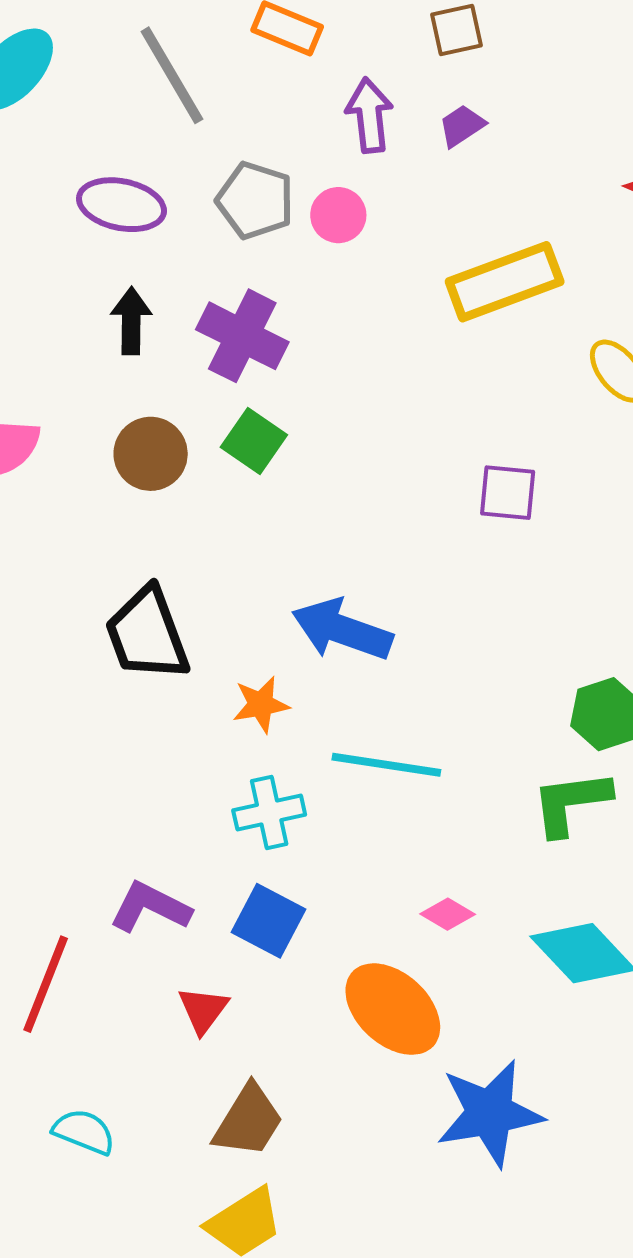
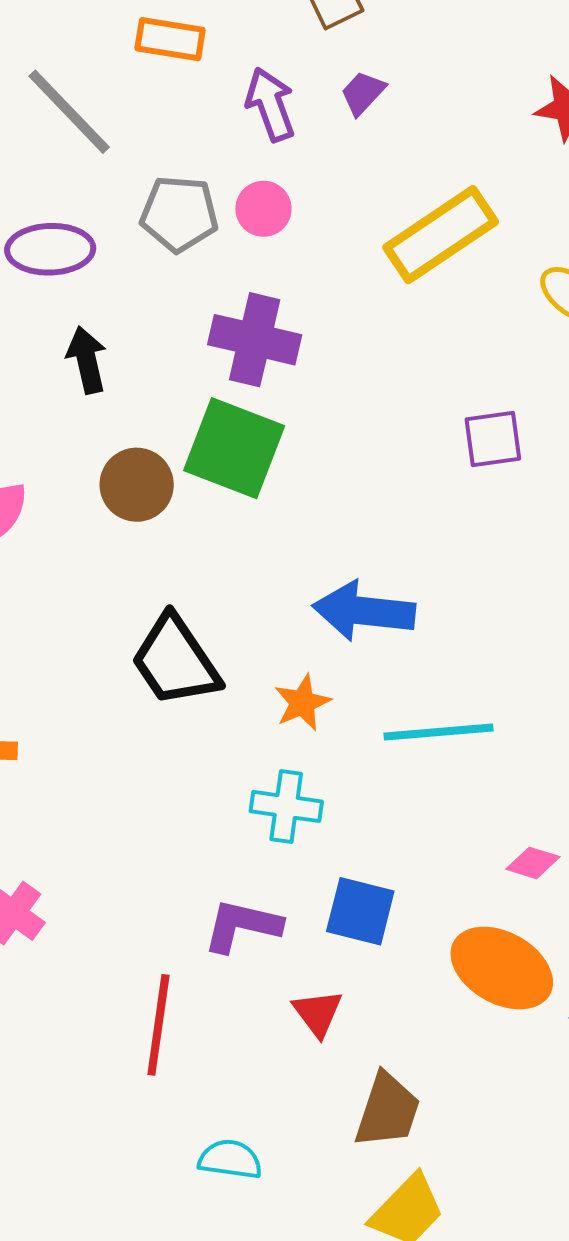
purple cross: (242, 336) -> (255, 340), moved
green square: (254, 441) -> (234, 448), size x1.6
cyan cross: (269, 812) -> (286, 806), moved, turned 34

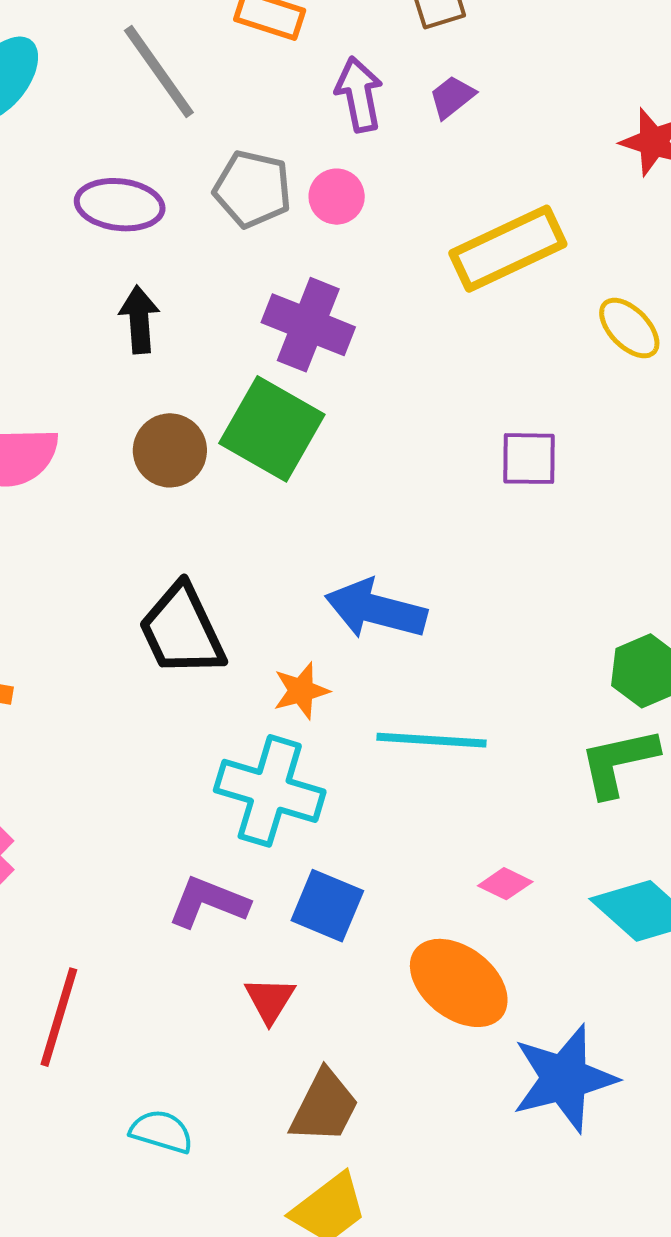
cyan cross: (286, 806) -> (270, 791), size x1.5
red line: (158, 1025) -> (59, 1017), moved

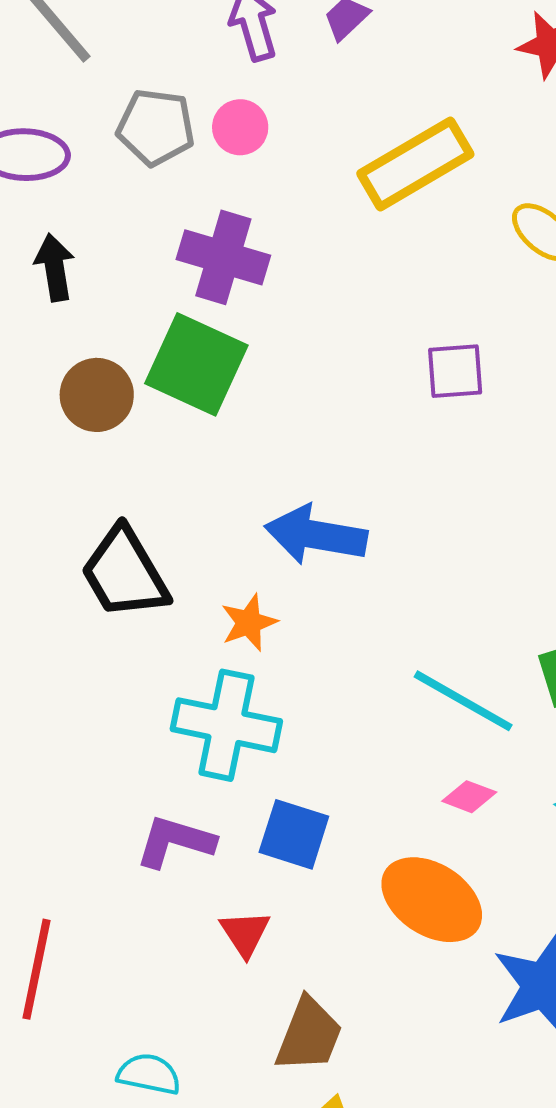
cyan line: (431, 740) -> (463, 701), moved, turned 31

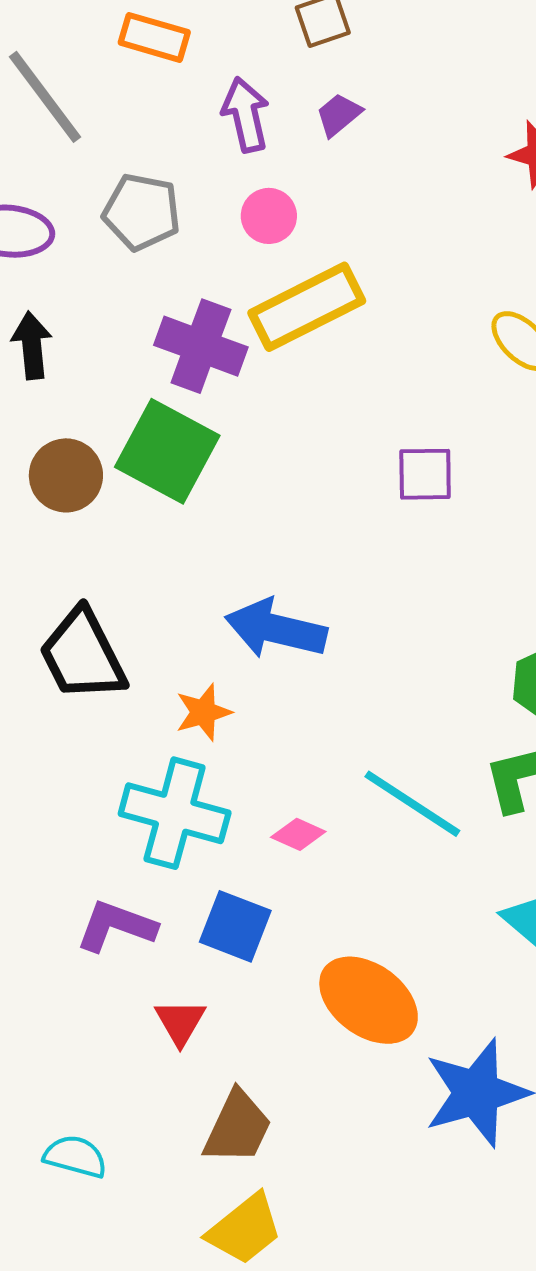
pink circle: (240, 127) -> (269, 216), moved
yellow rectangle: (415, 164) -> (307, 307), moved
pink diamond: (469, 797) -> (298, 834), moved

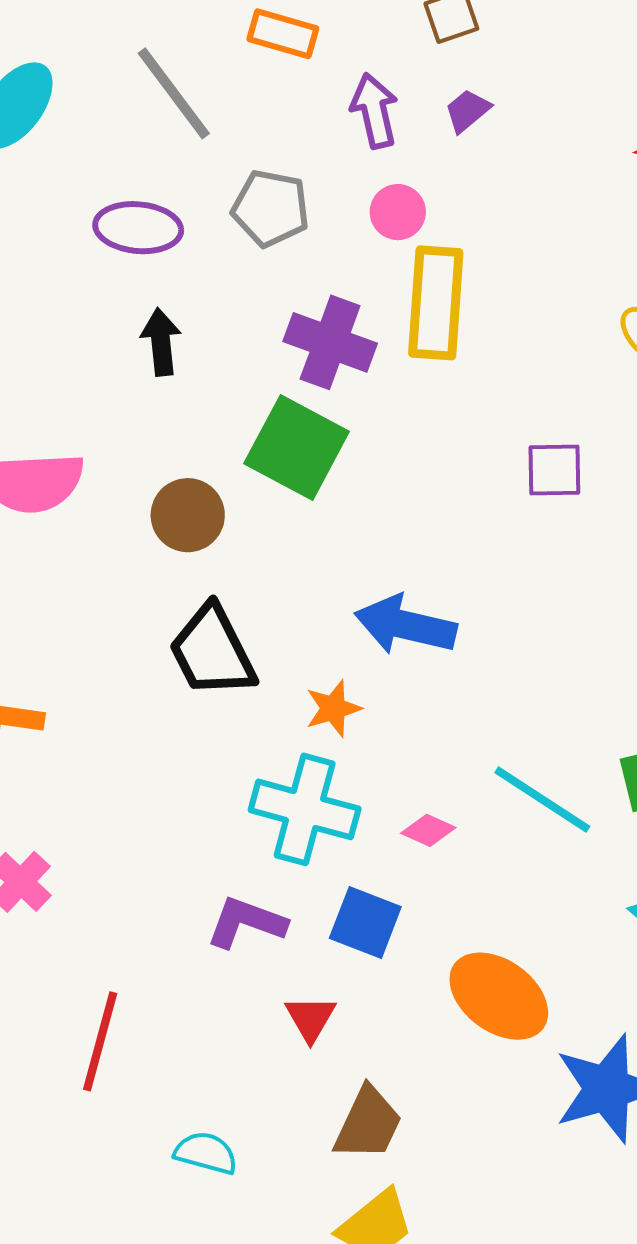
yellow rectangle: (307, 307) -> (436, 303), turned -59
brown circle: (66, 475) -> (188, 515), moved

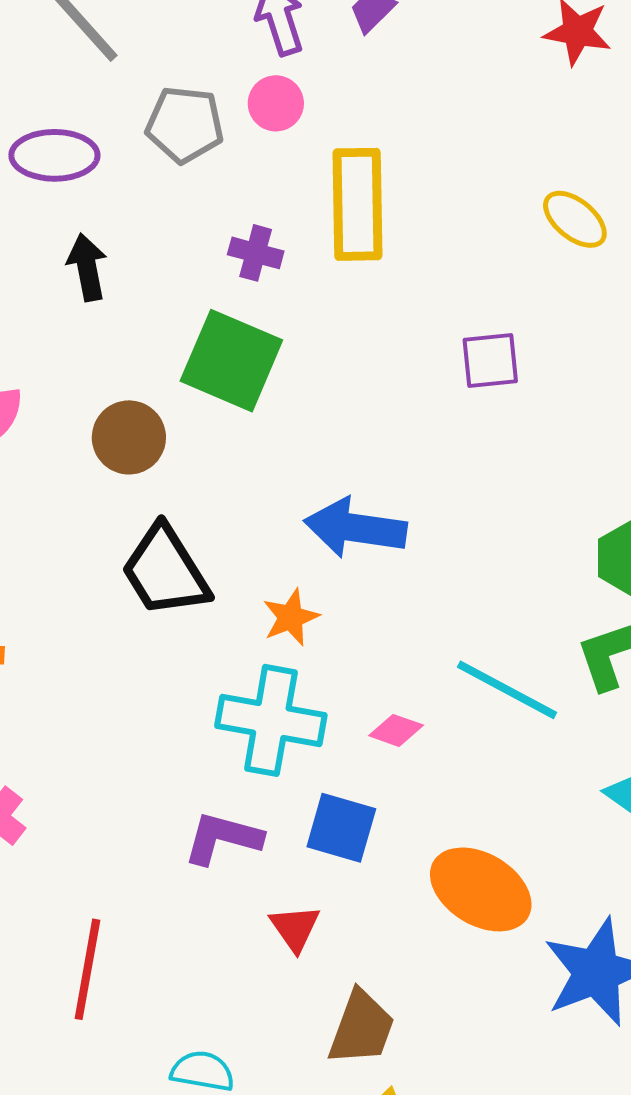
pink circle: (398, 212) -> (276, 103), moved
purple cross: (330, 342) -> (256, 253), size x0.6

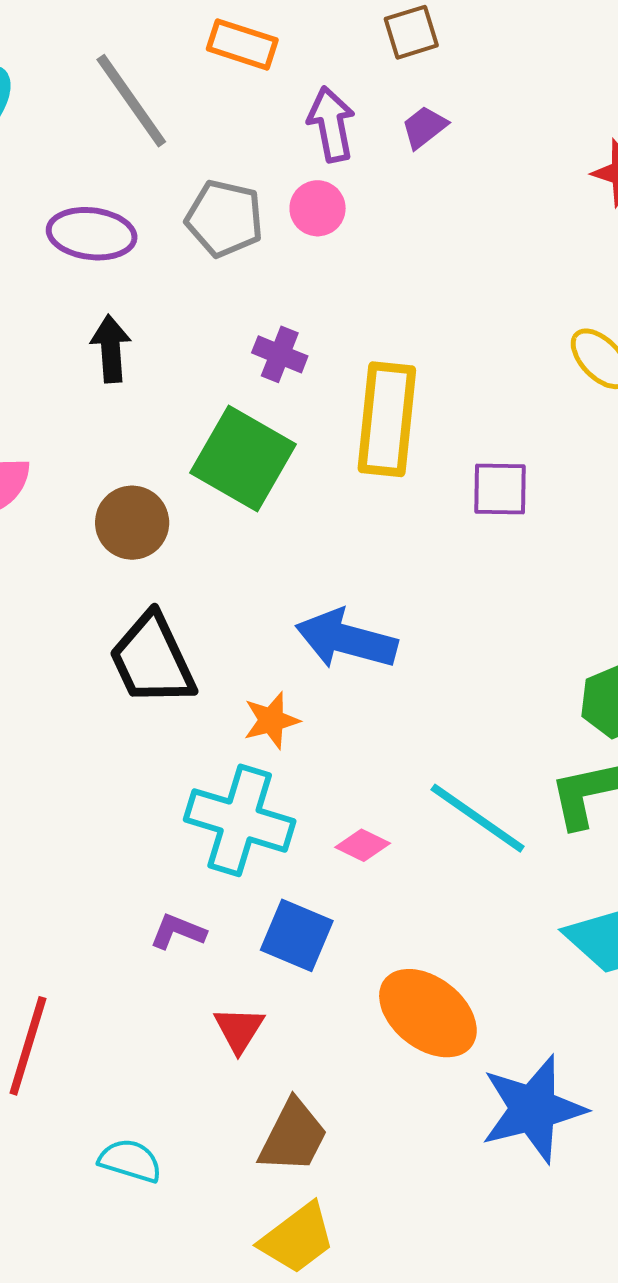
yellow rectangle: (358, 204) -> (387, 419), moved
purple L-shape: (223, 838) -> (178, 932), size x0.7

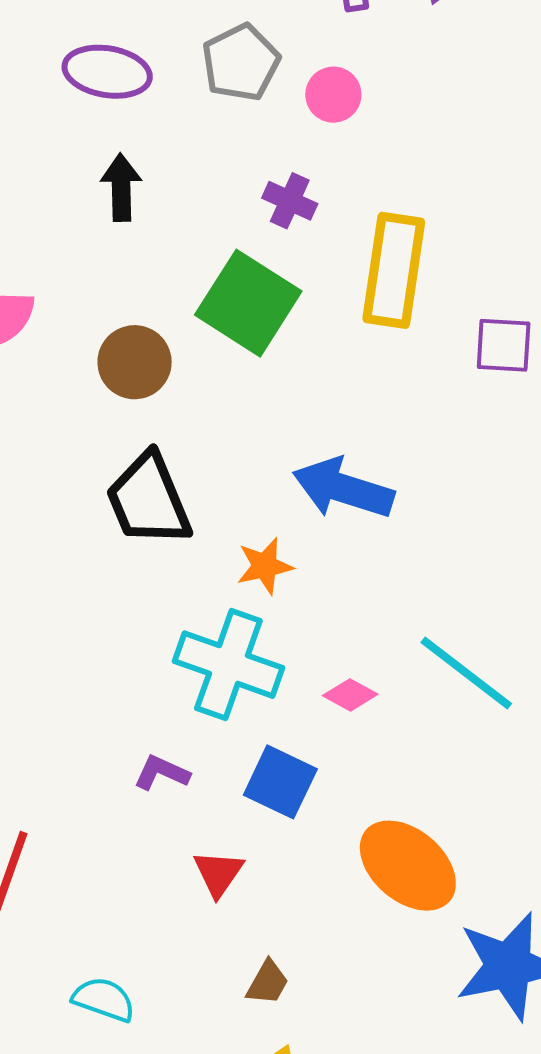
pink circle: (318, 208) -> (333, 95), moved
gray pentagon: (225, 218) -> (241, 63), turned 30
brown trapezoid: (293, 1136) -> (268, 983), size x0.6

